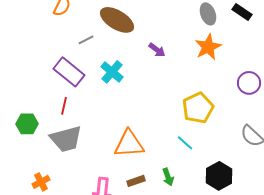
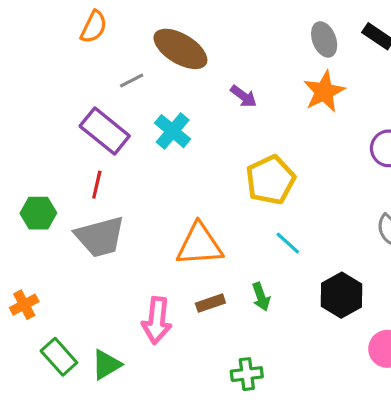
yellow pentagon: (198, 108) -> (270, 180), moved
orange cross: (41, 182) -> (24, 305), moved

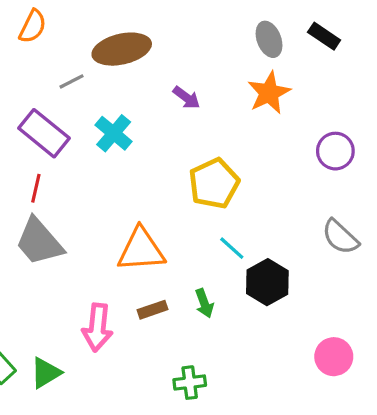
brown ellipse: (180, 49) -> (122, 49), turned -44
gray trapezoid: (100, 237) -> (39, 242), turned 64
black hexagon: (341, 295) -> (267, 282), moved

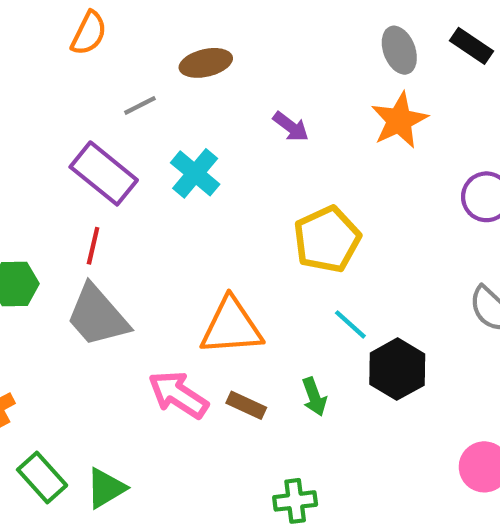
brown ellipse: (122, 49) -> (206, 63), size x0.7
brown rectangle: (152, 310) -> (246, 405), turned 44
pink arrow: (97, 328) -> (178, 395), moved, turned 117

